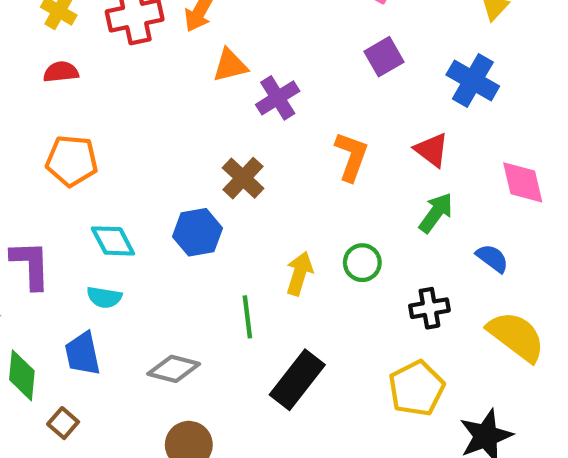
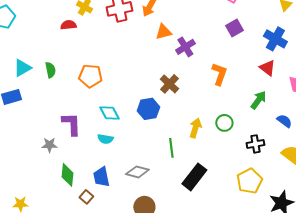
red semicircle: (61, 72) -> (68, 25), moved
red triangle: (432, 150) -> (267, 68), moved
blue trapezoid: (83, 354) -> (101, 177), moved

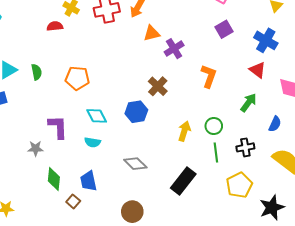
blue semicircle: (284, 121) -> (275, 124), turned 77
green line: (171, 148) -> (216, 153), moved
gray diamond: (137, 172) -> (135, 164), moved, turned 30

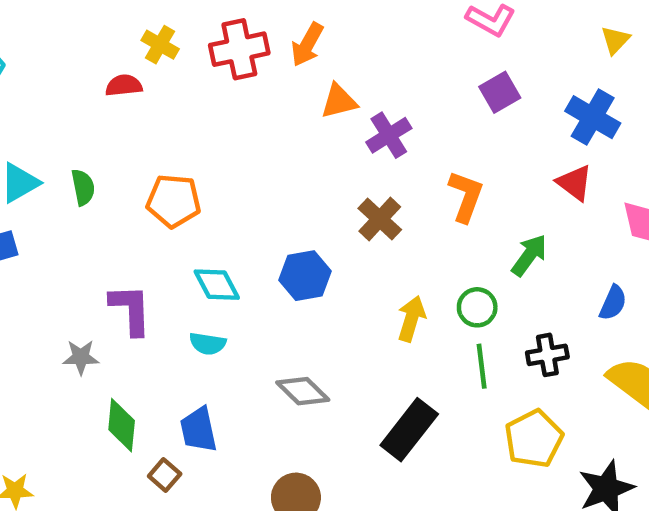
brown cross: (158, 86) -> (380, 219), moved
green arrow: (248, 103) -> (529, 255), moved

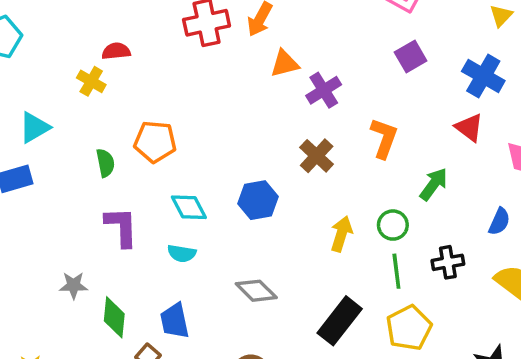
yellow cross: (160, 45) -> (91, 81), moved
green semicircle: (83, 187) -> (105, 163), moved
gray star: (81, 357) -> (73, 285), moved
yellow pentagon: (534, 439) -> (409, 328), moved

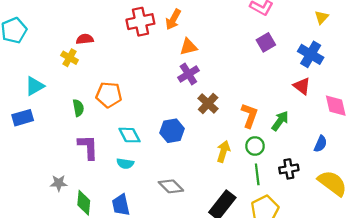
purple cross: (324, 90) -> (188, 74), moved
orange L-shape: (384, 138) -> (250, 115), moved

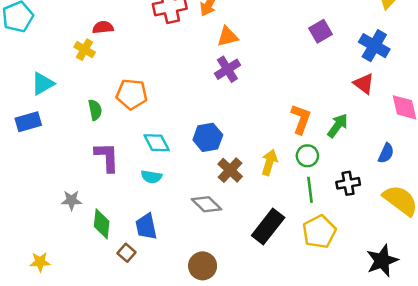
brown cross: (208, 103) -> (230, 170), moved

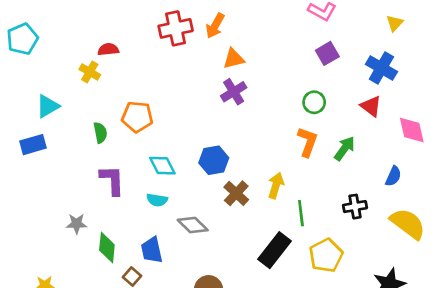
green circle: (307, 156) -> (314, 102), moved
green line: (310, 190) -> (301, 213), moved
gray diamond: (206, 204) -> (193, 225), moved

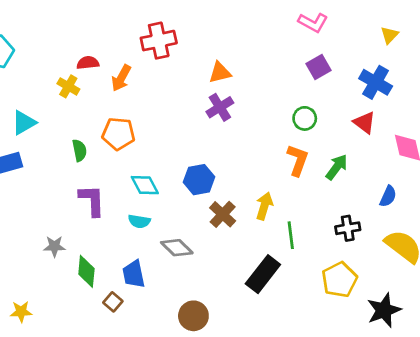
orange arrow: (215, 26) -> (121, 78), moved
yellow pentagon: (326, 255) -> (339, 280), moved

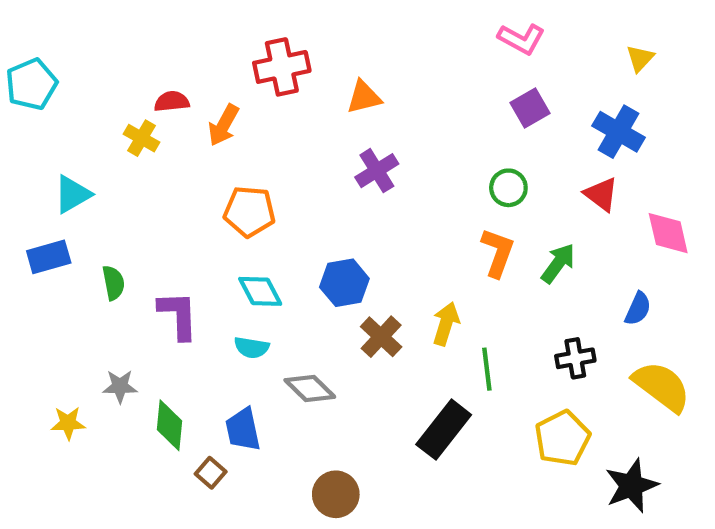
orange triangle: (220, 73) -> (364, 97), moved
orange pentagon: (118, 134) -> (249, 212), moved
green semicircle: (79, 150) -> (113, 283), moved
yellow star: (21, 312) -> (68, 423), moved

